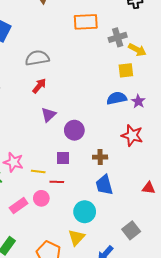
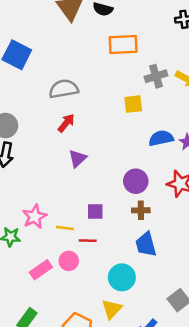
gray cross: (118, 37) -> (156, 76), moved
yellow square: (126, 70) -> (133, 104), moved
purple circle: (74, 130) -> (136, 181), moved
pink star: (13, 162) -> (35, 217), turned 30

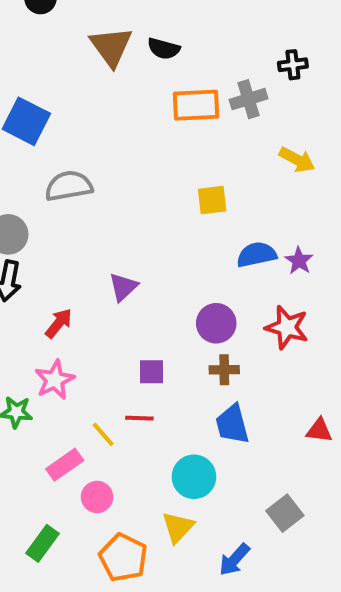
gray cross: (156, 76) -> (249, 99), moved
gray semicircle: (64, 89) -> (69, 186), moved
red arrow: (66, 123) -> (59, 323), moved
yellow line: (65, 228) -> (103, 434), moved, turned 42
pink circle: (69, 261) -> (97, 497), moved

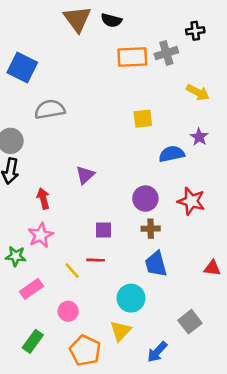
purple star: (299, 261) -> (199, 137), moved
red arrow: (59, 323) -> (43, 199), turned -54
pink rectangle: (65, 465) -> (31, 289), moved

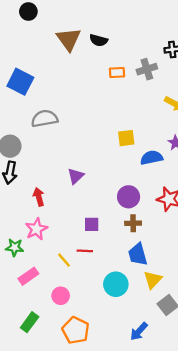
orange rectangle: (132, 57) -> (117, 73), size x0.6
yellow square: (143, 119) -> (126, 138), moved
yellow triangle: (121, 331) -> (153, 280), moved

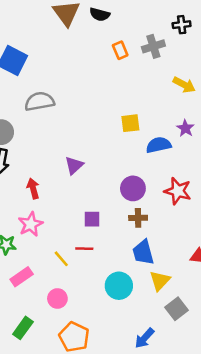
orange rectangle: (117, 73) -> (120, 50), turned 70

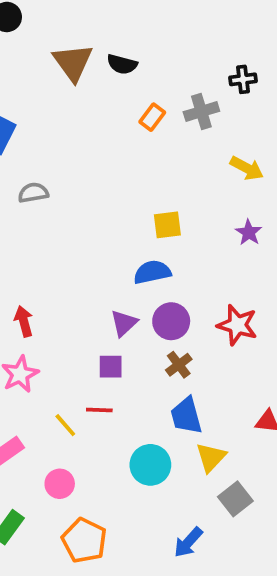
orange rectangle: (120, 50) -> (152, 117), turned 60
gray semicircle: (40, 101) -> (33, 193), size x0.7
blue semicircle: (159, 145) -> (152, 272), moved
purple triangle: (74, 165) -> (124, 323), moved
brown cross: (138, 218) -> (179, 365), turned -36

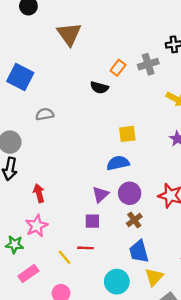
black semicircle: (122, 64) -> (99, 87), moved

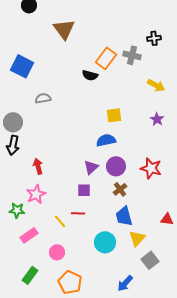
gray cross: (148, 64) -> (132, 55), turned 30
orange rectangle: (118, 68) -> (106, 58), size x1.5

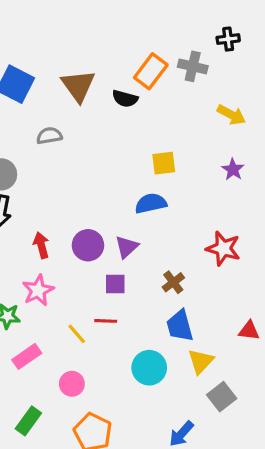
brown triangle: (64, 29) -> (78, 86), moved
purple circle: (116, 166) -> (88, 245), moved

